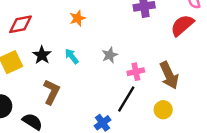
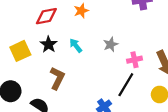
red diamond: (21, 24) -> (46, 16), moved

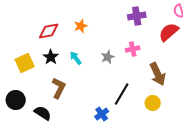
pink cross: (135, 60) -> (133, 49), moved

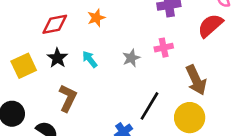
yellow circle: (153, 103) -> (190, 118), size x1.5

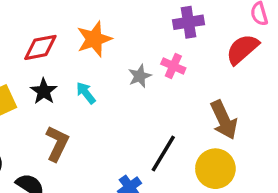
orange star: (96, 18) -> (94, 39), size x1.5
pink cross: (164, 48) -> (173, 66), moved, turned 36
gray star: (131, 58) -> (140, 76), moved

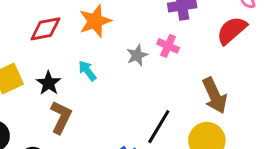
black star: (44, 91) -> (49, 83), moved

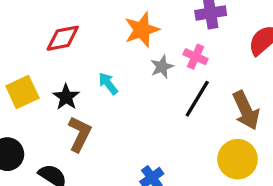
orange star: (95, 21) -> (142, 30), moved
black line: (159, 127) -> (197, 99), moved

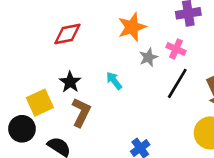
cyan arrow: (108, 84) -> (114, 81), moved
yellow square: (22, 92) -> (40, 103), moved

